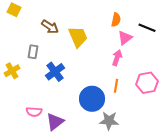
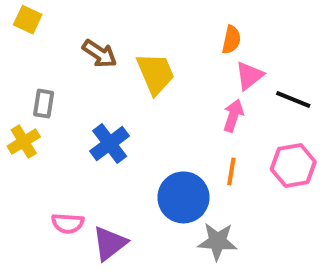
black line: (147, 28) -> (293, 100), moved
gray rectangle: (33, 52) -> (44, 104), moved

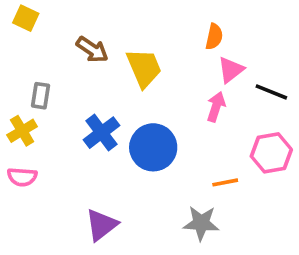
orange line: (231, 171) -> (225, 182), moved, turned 70
blue circle: (183, 197) -> (153, 147), moved
pink semicircle: (68, 223) -> (22, 177), moved

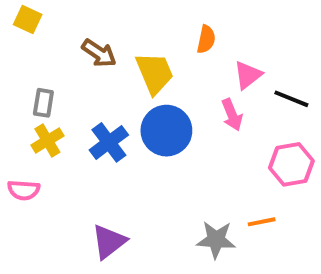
orange semicircle: (214, 37) -> (206, 39), moved
pink arrow: (216, 107) -> (232, 115), turned 140
yellow cross: (22, 131) -> (47, 140), moved
blue circle: (153, 147) -> (166, 131), moved
orange line: (225, 182) -> (262, 222), moved

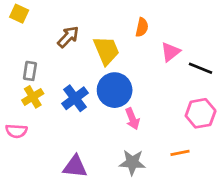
brown arrow: (99, 53) -> (68, 37), turned -80
pink arrow: (232, 115) -> (132, 119), moved
gray star: (216, 240) -> (132, 162), moved
purple triangle: (109, 242) -> (75, 167), turned 44

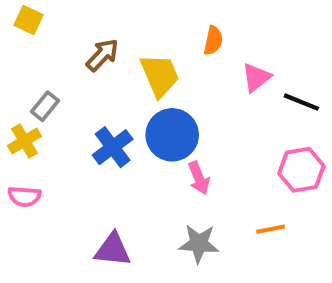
gray rectangle: (30, 71) -> (45, 106), turned 30
yellow cross: (33, 97) -> (24, 141), moved

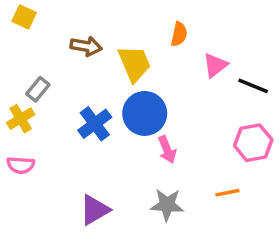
brown arrow: (102, 55) -> (86, 46), turned 56
purple triangle: (113, 250) -> (95, 210), turned -36

